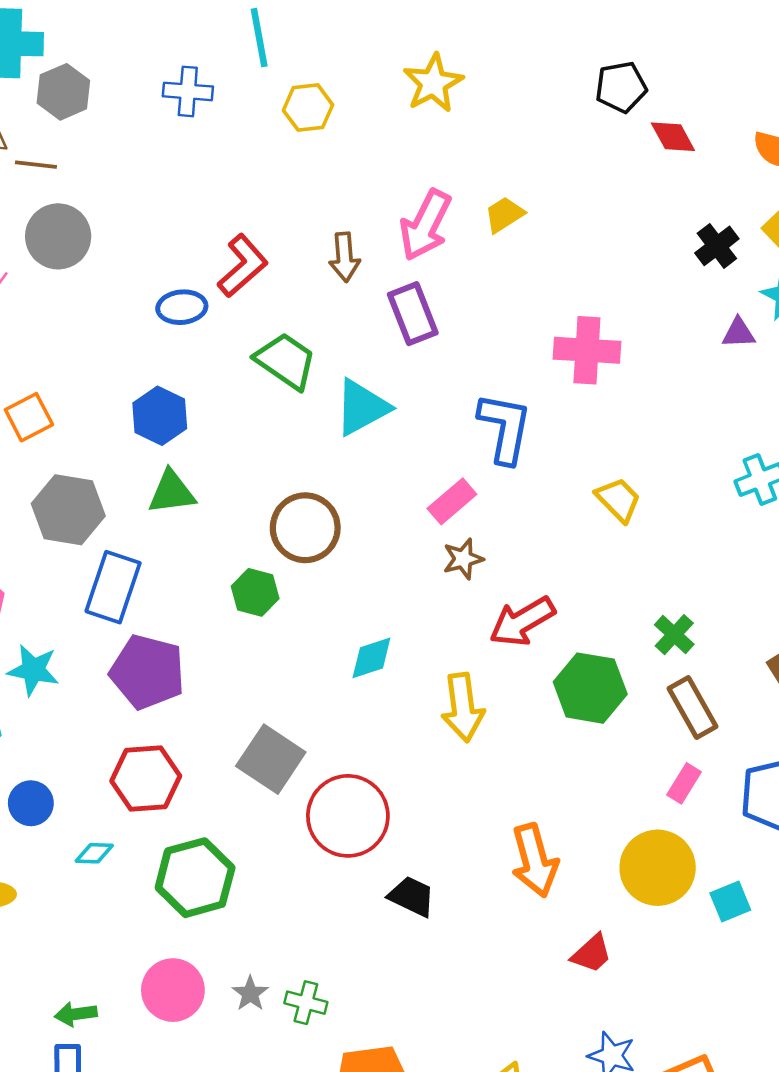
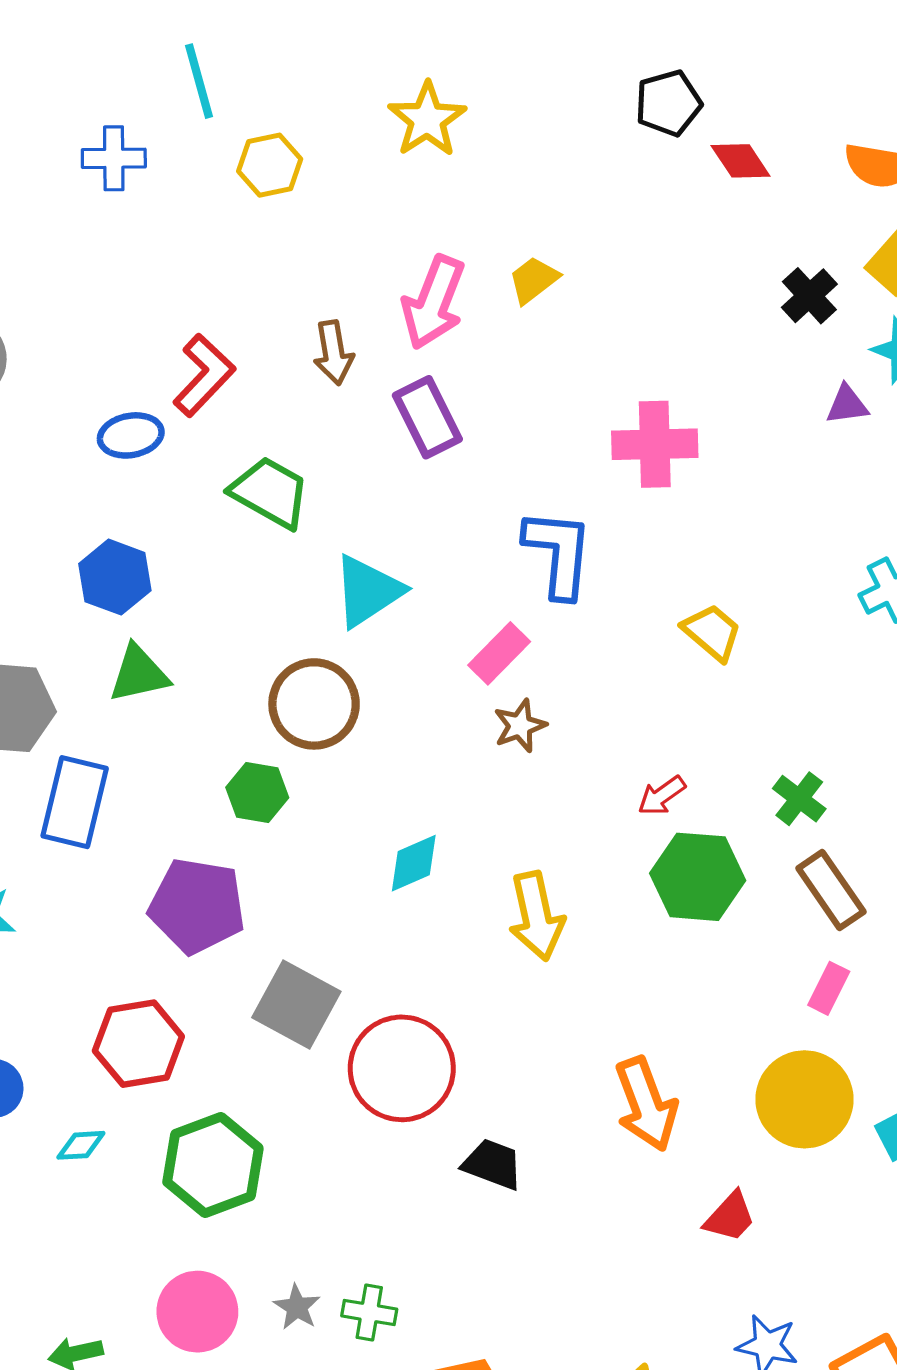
cyan triangle: (362, 407) -> (368, 591), moved
red arrow: (522, 621) -> (662, 796), moved, size x0.6
purple pentagon: (148, 672) -> (197, 906), moved

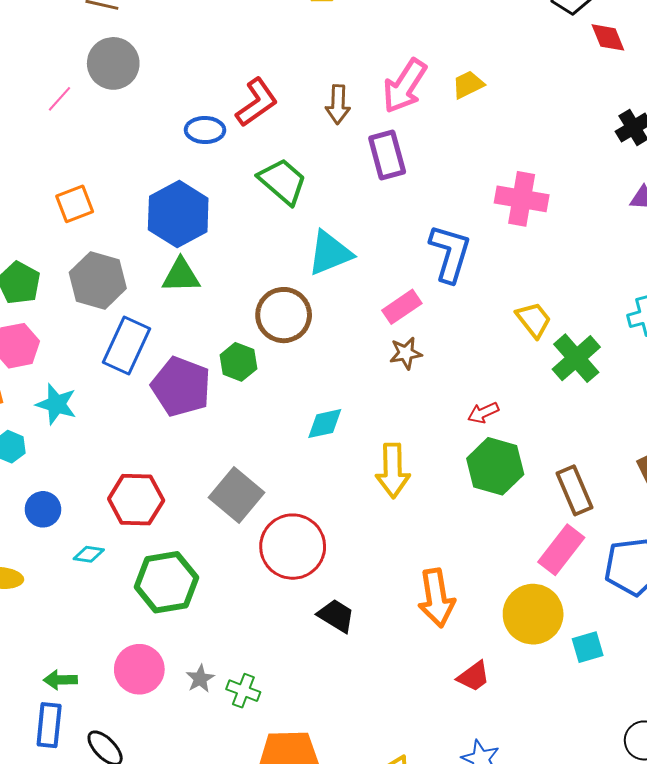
blue hexagon: (115, 577) -> (178, 214), size x1.4
green cross: (799, 799) -> (576, 358), moved, size x1.5
purple pentagon: (197, 906) -> (181, 387), moved
pink rectangle: (829, 988) -> (561, 550), size x1.6

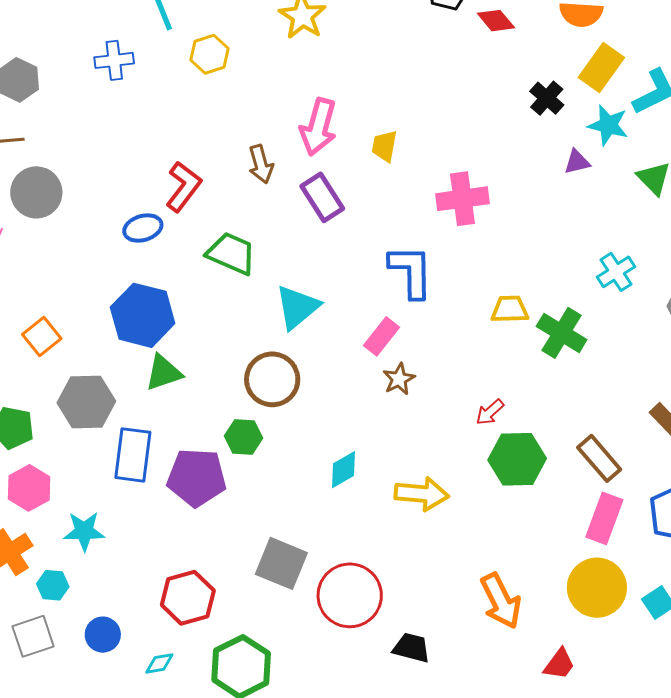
yellow trapezoid: (468, 85) -> (385, 146), moved, turned -36
yellow trapezoid: (534, 320) -> (510, 309), turned -36
yellow arrow: (393, 471) -> (422, 494), turned -66

